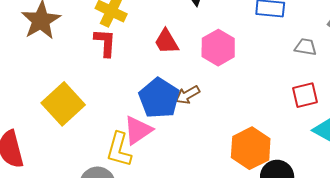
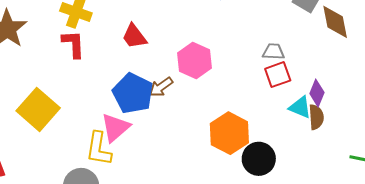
gray trapezoid: (306, 47) -> (273, 52), moved
pink hexagon: (218, 48) -> (195, 61), moved

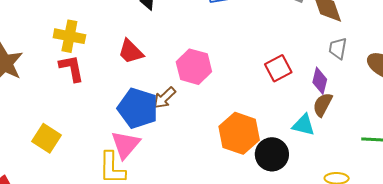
gray trapezoid: (273, 52) -> (338, 48), moved, turned -75
cyan triangle: (300, 107) -> (304, 125), moved
yellow square: (38, 109) -> (46, 138), size x0.7
brown semicircle: (316, 117) -> (323, 105), turned -140

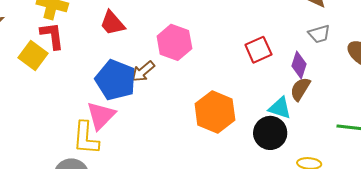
gray trapezoid: (338, 48) -> (319, 34), turned -120
yellow square: (46, 138) -> (33, 56), moved
black circle: (272, 154) -> (270, 133), moved

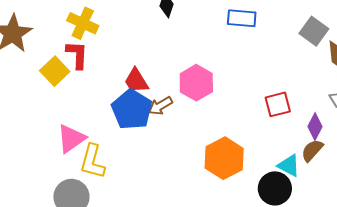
red trapezoid: (112, 23) -> (136, 81), moved
pink triangle: (101, 116) -> (71, 139), moved

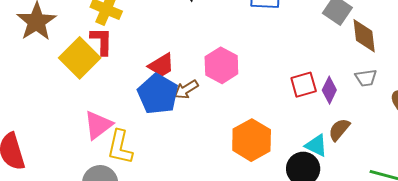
yellow square: (55, 71) -> (80, 58), size x1.4
red trapezoid: (136, 81) -> (161, 65), turned -88
purple diamond: (315, 127) -> (329, 90), moved

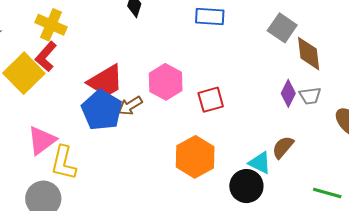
red L-shape: (102, 41) -> (46, 57), turned -140
red trapezoid: (161, 65) -> (106, 81), size x1.4
red square: (304, 85) -> (211, 100), moved
purple diamond: (329, 90) -> (288, 93), moved

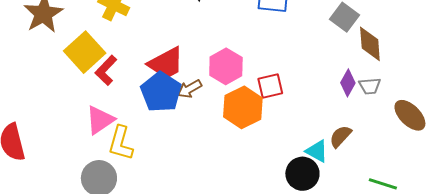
red L-shape: (46, 57) -> (106, 70), moved
orange hexagon: (195, 157) -> (243, 107), moved

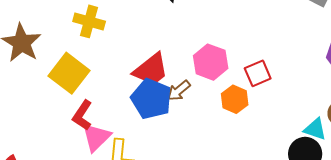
red L-shape: (106, 70) -> (82, 115), moved
orange hexagon: (243, 107) -> (235, 99), size x0.7

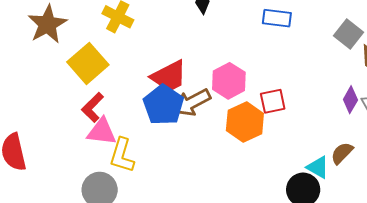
brown arrow: (179, 91) -> (192, 102), size x1.5
orange hexagon: (235, 99) -> (245, 122), size x1.4
pink triangle: (96, 137) -> (102, 132), turned 40

